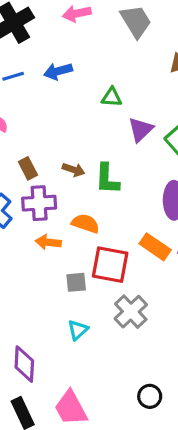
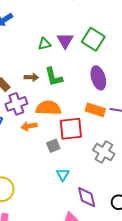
green triangle: (112, 97) -> (44, 44), moved
orange semicircle: (85, 223) -> (48, 108), size x1.4
gray cross: (131, 312) -> (104, 152), moved
purple diamond: (24, 364) -> (87, 197), moved

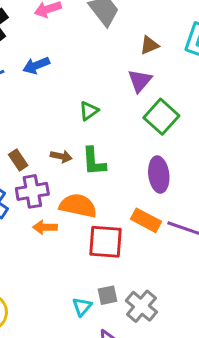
purple triangle: (65, 41) -> (140, 81), moved
green triangle: (44, 44) -> (89, 111), turned -32
gray square: (53, 146) -> (107, 295), moved
gray cross: (104, 152) -> (141, 306), moved

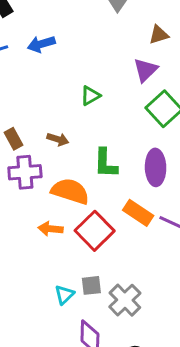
green L-shape: (94, 161) -> (106, 163), moved
orange arrow: (45, 227) -> (51, 229), moved
red square: (106, 242) -> (95, 231), turned 36

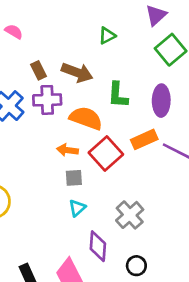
brown arrow: (58, 139) -> (77, 72), size x1.6
orange rectangle: (138, 213) -> (144, 139), turned -60
gray square: (91, 285) -> (74, 178), moved

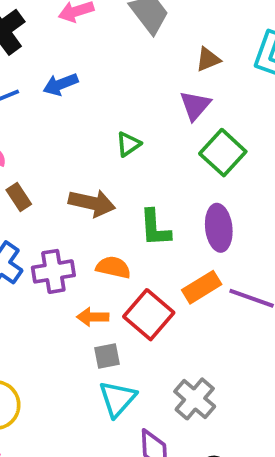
brown rectangle: (39, 70) -> (19, 197), moved
purple cross: (47, 100) -> (53, 271), moved
orange semicircle: (86, 118) -> (113, 267), size x0.7
cyan triangle: (77, 208) -> (117, 399), size x1.5

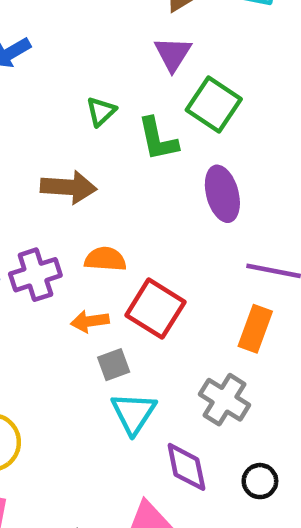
green L-shape: (155, 228) -> (158, 139), moved
orange rectangle: (202, 287) -> (255, 329), moved, turned -30

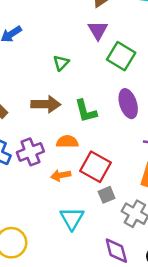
green L-shape: (158, 139) -> (86, 111), moved
gray square: (114, 365) -> (107, 195), moved
cyan triangle: (133, 413) -> (72, 218), moved

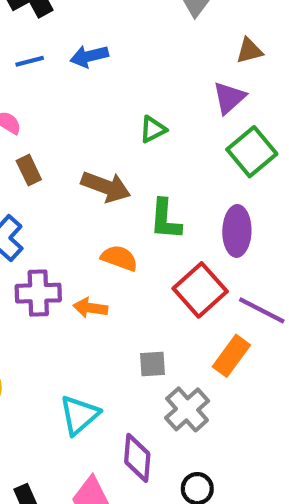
purple cross: (30, 152) -> (38, 293), moved
red square: (95, 167) -> (200, 290), moved
cyan triangle: (72, 218) -> (79, 415), moved

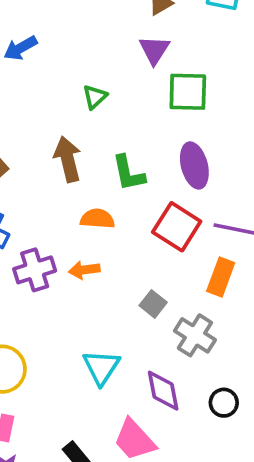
green square: (252, 152) -> (188, 92), turned -33
brown arrow: (106, 187) -> (68, 159), turned -108
gray square: (152, 364) -> (153, 304), turned -32

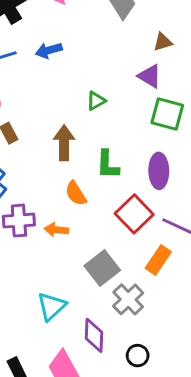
purple triangle: (154, 50) -> (150, 76), turned -45
orange semicircle: (97, 219) -> (76, 193), turned -140
gray square: (153, 304) -> (102, 268), size x1.6

